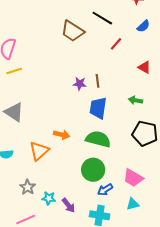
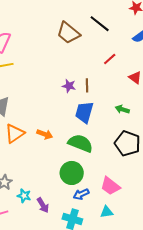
red line: (116, 44) -> (110, 59), moved
orange triangle: (39, 151) -> (15, 133), moved

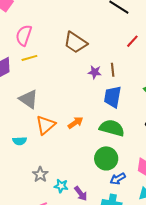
brown trapezoid: (68, 33) -> (75, 42), moved
orange arrow: (45, 134) -> (75, 123), turned -49

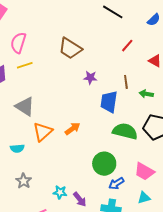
brown line: (113, 70) -> (126, 82), moved
green semicircle: (112, 128) -> (125, 131), moved
gray star: (40, 174) -> (24, 181), moved

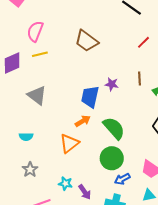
purple star: (90, 78) -> (112, 84), moved
blue trapezoid: (109, 102) -> (90, 97), moved
green semicircle: (125, 131) -> (114, 128), moved, turned 30
orange triangle: (43, 132) -> (69, 143), moved

